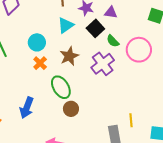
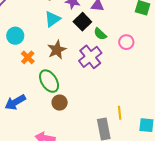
cyan circle: (37, 42) -> (15, 36), moved
pink circle: (139, 50) -> (126, 42), size x0.6
blue arrow: (27, 108) -> (15, 102), turned 40

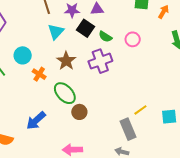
purple cross: (90, 57) -> (100, 61), turned 30
yellow line: (120, 113) -> (140, 110), turned 72

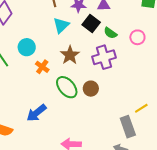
brown circle: (79, 112) -> (91, 89), moved

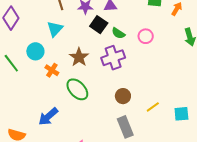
cyan triangle: (61, 25) -> (55, 29), moved
brown circle: (91, 89) -> (123, 96), moved
gray rectangle: (128, 127) -> (125, 127), moved

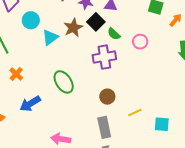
cyan triangle: (55, 29) -> (50, 37), moved
cyan circle: (35, 51) -> (31, 20), moved
brown star: (79, 57) -> (73, 28), moved
orange cross: (52, 70) -> (16, 74), moved

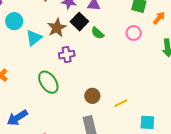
pink circle: (140, 42) -> (134, 33), moved
purple cross: (104, 57) -> (67, 55), moved, size x0.7
blue arrow: (30, 104) -> (17, 118), moved
yellow line: (135, 112) -> (121, 103), moved

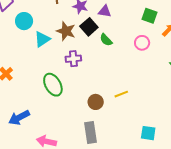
brown star: (57, 28) -> (66, 31), turned -30
yellow line: (121, 103) -> (121, 94), moved

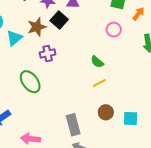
brown star: (66, 31) -> (37, 27), turned -30
green semicircle: (106, 40) -> (97, 62), moved
brown circle: (96, 102) -> (106, 112), moved

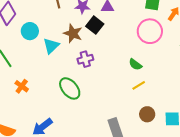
brown star: (37, 27) -> (73, 33), turned -30
pink circle: (114, 30) -> (150, 31), size x1.6

